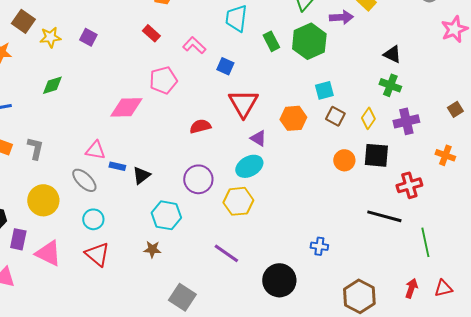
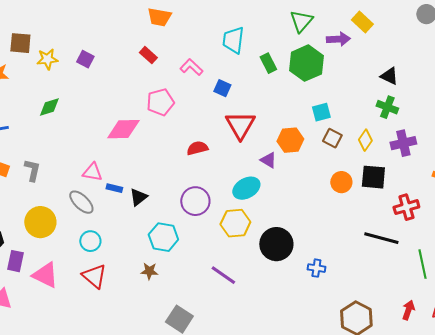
brown square: (23, 21) -> (20, 43), turned -30
purple triangle: (258, 138) -> (268, 160), moved
black circle: (279, 280) -> (276, 244), moved

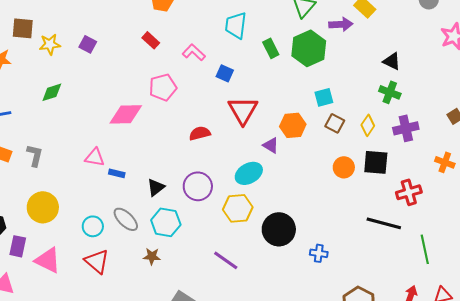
black triangle: (138, 197) -> (156, 187), moved
gray ellipse: (81, 202) -> (126, 219), moved

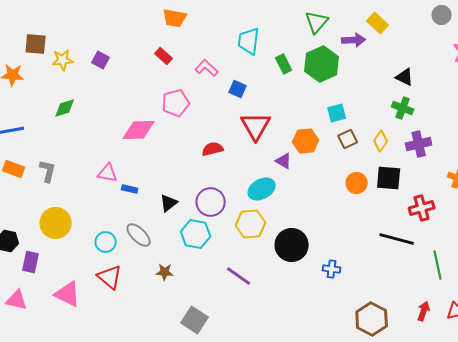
brown square: (335, 123) -> (348, 139), turned 36
cyan hexagon: (166, 222) -> (196, 234), moved
pink triangle: (48, 260) -> (68, 294), moved

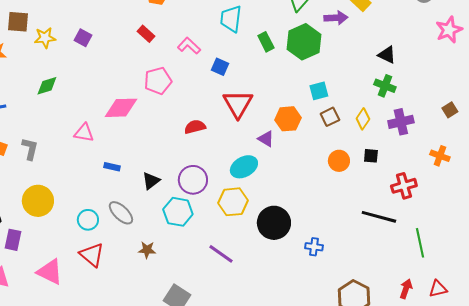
pink triangle: (108, 173) -> (84, 133), moved
black square: (389, 178) -> (371, 156), size x0.6

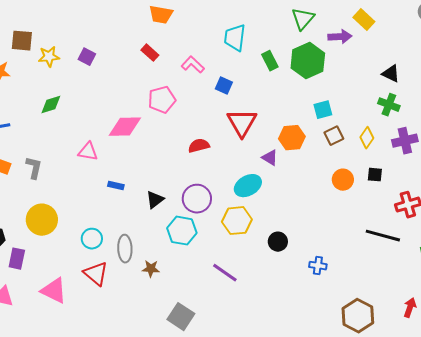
gray ellipse: (121, 213) -> (125, 249), moved, turned 44
black circle: (274, 223) -> (278, 242), size x0.6

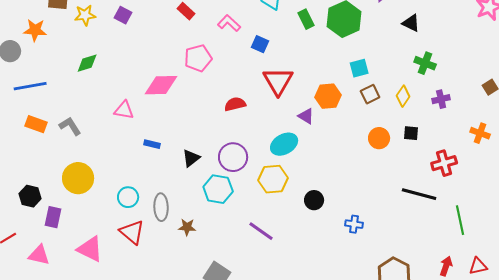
black triangle: (391, 74) -> (411, 23), moved
purple cross: (405, 141) -> (441, 99), size x0.7
gray L-shape: (34, 168) -> (70, 126), turned -45

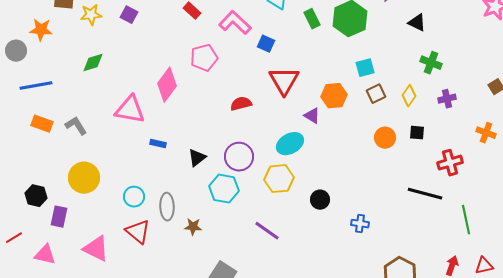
pink L-shape: (229, 23) -> (235, 23), size x1.4
pink diamond: (161, 85) -> (167, 85), turned -52
pink triangle: (124, 110) -> (130, 110), size x1.5

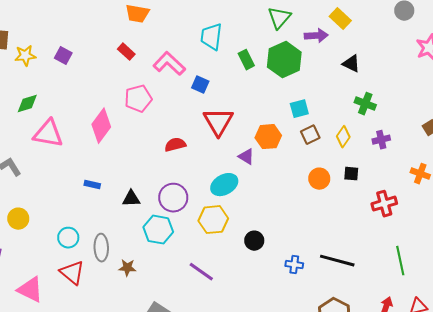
pink triangle: (130, 110) -> (48, 134), moved
black triangle: (197, 158) -> (131, 199), turned 36
yellow circle: (84, 178) -> (18, 219), size x0.7
black line: (425, 194) -> (337, 261), moved

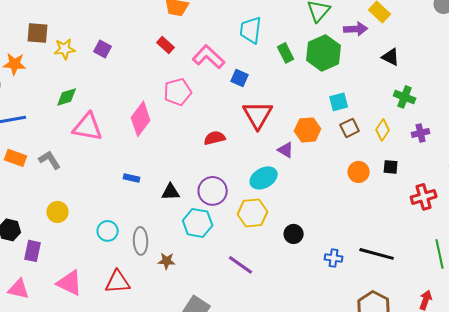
red triangle: (72, 273) -> (118, 282), moved, turned -44

